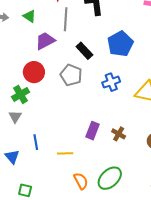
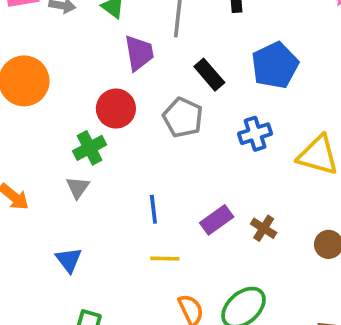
purple trapezoid: (45, 41) -> (139, 53), turned 105
purple rectangle: (92, 131) -> (217, 220), turned 30
blue line: (36, 142) -> (153, 209), moved

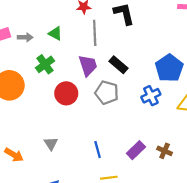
purple trapezoid: (139, 53) -> (88, 65), moved
blue pentagon: (275, 65) -> (169, 68), moved
green cross: (90, 148) -> (45, 64), moved

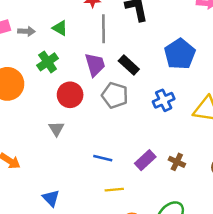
blue pentagon: (169, 68) -> (180, 54), moved
gray triangle: (51, 144) -> (56, 129), moved
blue line: (98, 150) -> (103, 158), turned -63

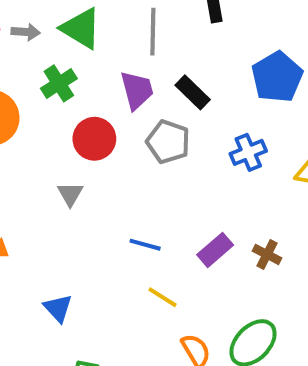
green triangle: (60, 28) -> (81, 28), size x1.6
yellow line: (114, 190) -> (163, 297), turned 36

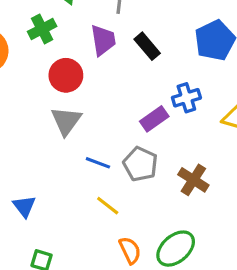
gray pentagon: (168, 142) -> (140, 164), moved
gray triangle: (70, 194) -> (66, 121), moved, size x1.5
purple rectangle: (215, 250) -> (154, 119), moved
brown cross: (267, 254) -> (193, 180), size x1.4

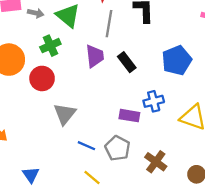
red circle: (66, 75) -> (42, 78), moved
purple rectangle: (154, 119) -> (129, 116), turned 42

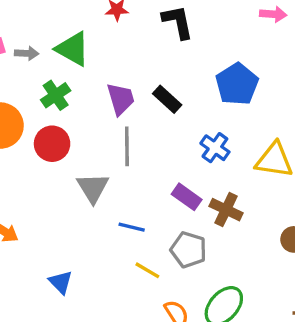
gray line: (109, 24) -> (127, 146), moved
blue cross: (154, 101) -> (215, 148), turned -30
purple rectangle: (129, 116) -> (187, 197), moved, turned 36
gray pentagon: (118, 148) -> (188, 250), moved
brown cross: (156, 162) -> (226, 210), moved

